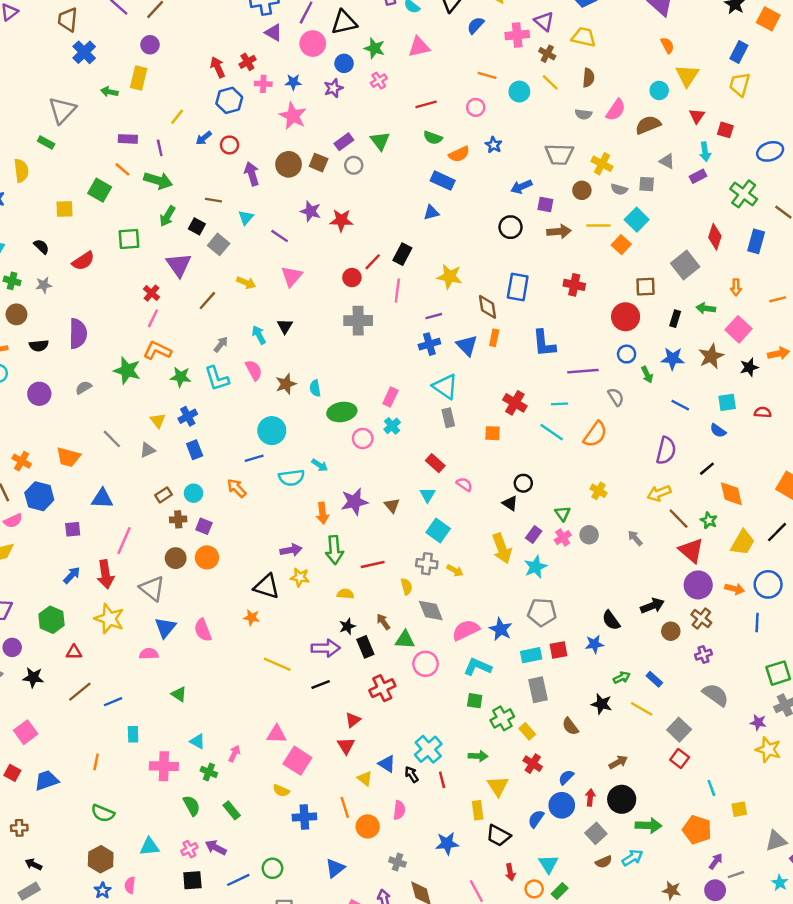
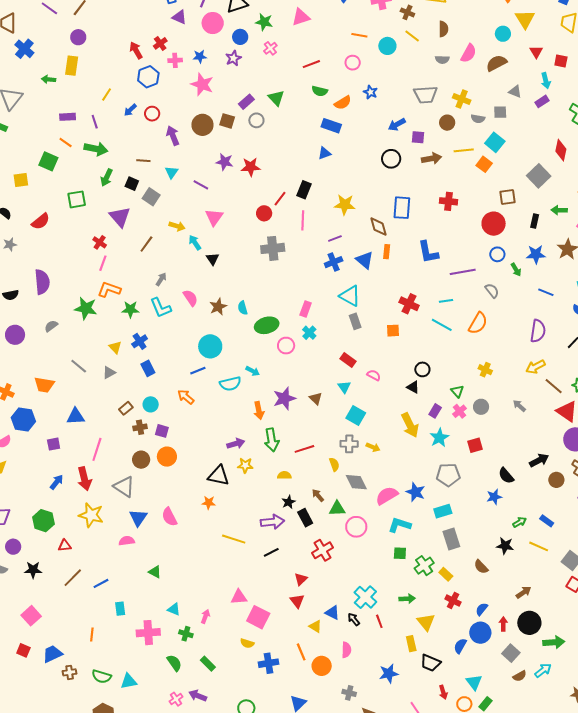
cyan arrow: (259, 335) -> (195, 243), moved
red square: (559, 650) -> (475, 445), moved
brown cross: (19, 828) -> (70, 672), moved
cyan triangle: (149, 847) -> (129, 681), moved

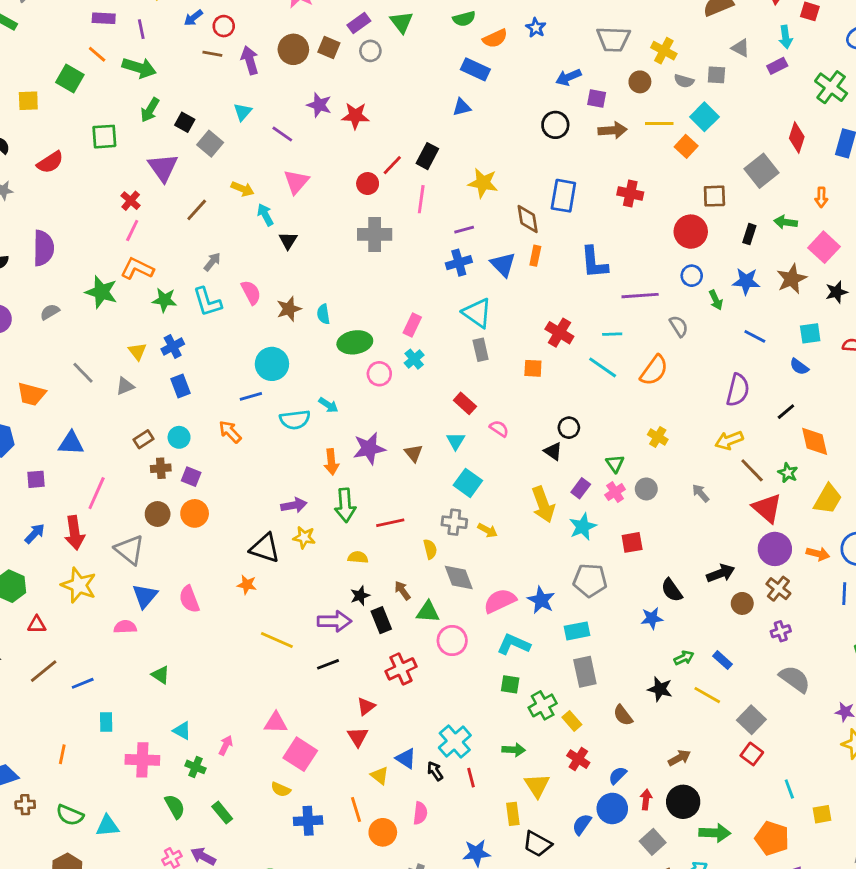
green semicircle: (320, 91) -> (464, 19), turned -35
brown line: (143, 161) -> (212, 54), moved

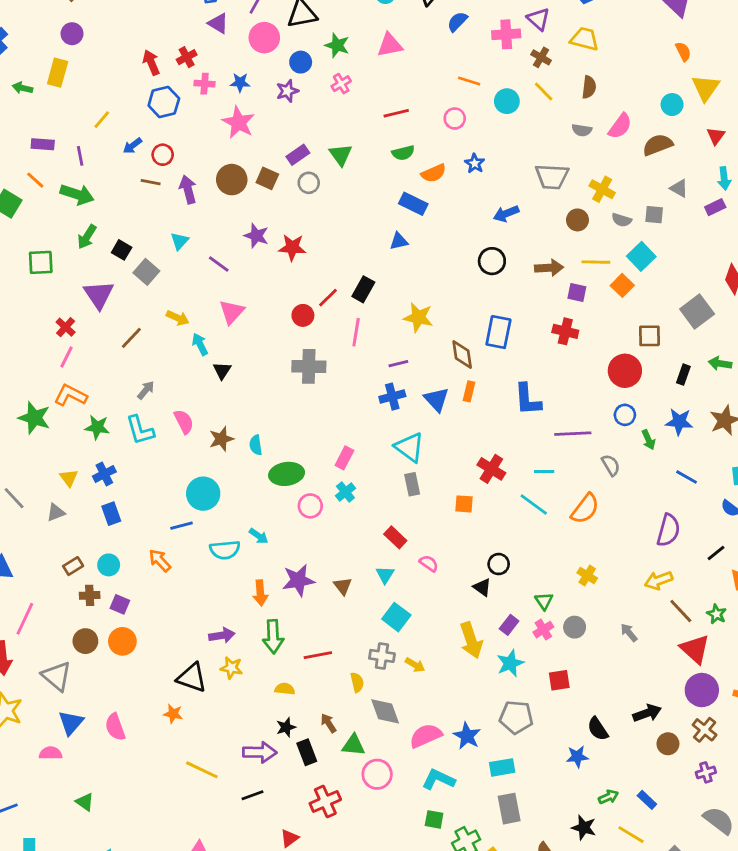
purple square: (597, 98) -> (577, 293), moved

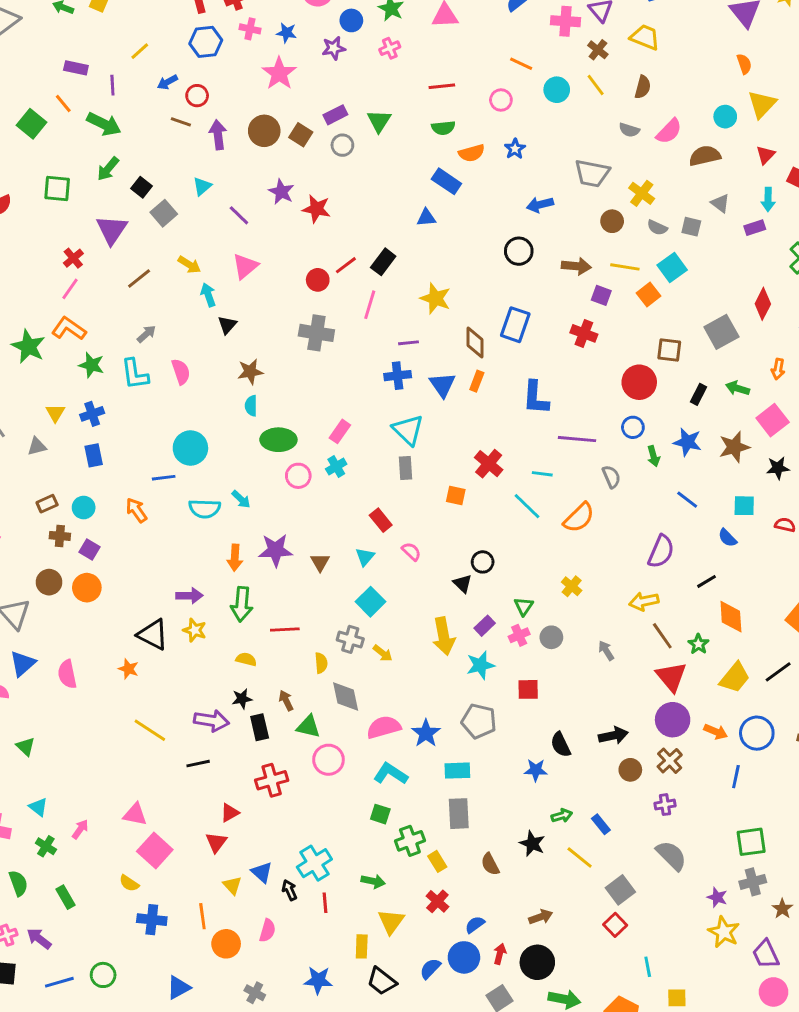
brown star: (221, 439) -> (250, 372), moved

